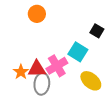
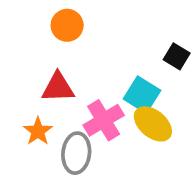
red triangle: (37, 69) -> (58, 87), moved
yellow ellipse: (91, 81) -> (153, 124), moved

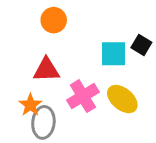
cyan square: (142, 95) -> (114, 54), moved, turned -32
gray ellipse: (76, 153) -> (43, 122), moved

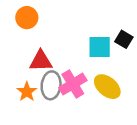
orange circle: (54, 20) -> (27, 18), moved
gray ellipse: (43, 122) -> (51, 85), moved

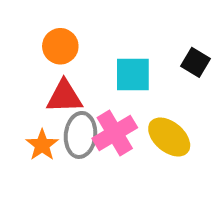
orange circle: (27, 18) -> (60, 46), moved
cyan square: (100, 47) -> (133, 74), moved

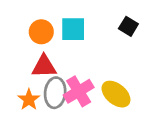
black square: (195, 62) -> (128, 26), moved
cyan square: (133, 74) -> (73, 29), moved

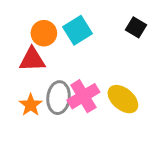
cyan square: (73, 29) -> (78, 30), turned -32
red triangle: (44, 66) -> (32, 60), moved

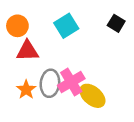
orange circle: (44, 33) -> (17, 26), moved
yellow ellipse: (123, 99) -> (92, 96), moved

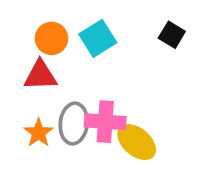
orange circle: (17, 26) -> (52, 38), moved
pink cross: (71, 82) -> (105, 122), turned 35

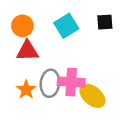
black square: (172, 35) -> (105, 22), moved, turned -35
orange circle: (52, 38) -> (22, 26), moved

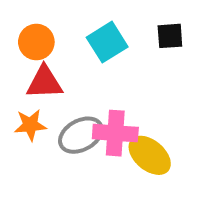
gray ellipse: (50, 83) -> (81, 135), turned 55
orange star: (26, 90) -> (30, 125), moved, turned 30

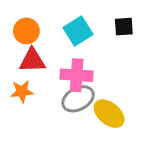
pink cross: (115, 133) -> (77, 75), moved
gray ellipse: (81, 135) -> (78, 99), moved

